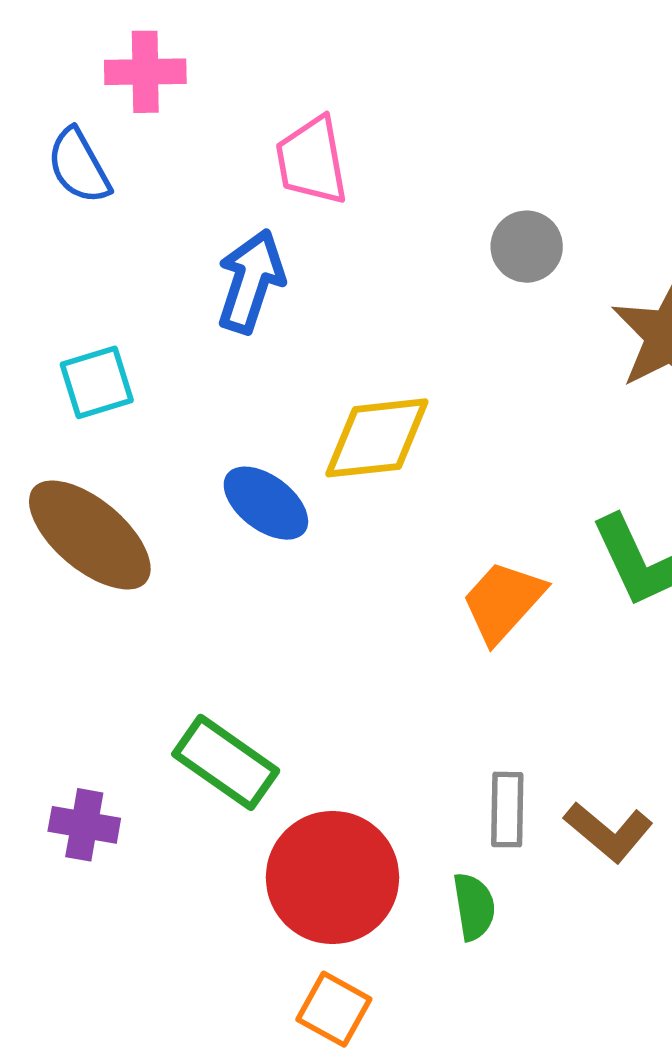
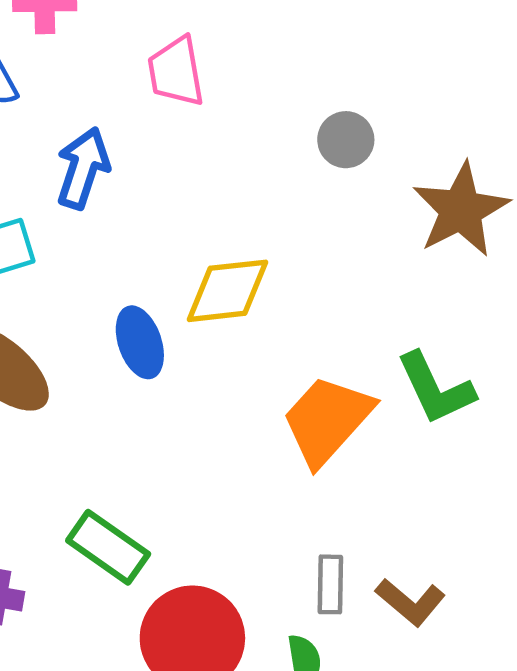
blue arrow: (251, 281) -> (83, 168), moved
blue ellipse: (266, 503) -> (140, 342), turned 34
orange trapezoid: (503, 602) -> (327, 420), size x1.4

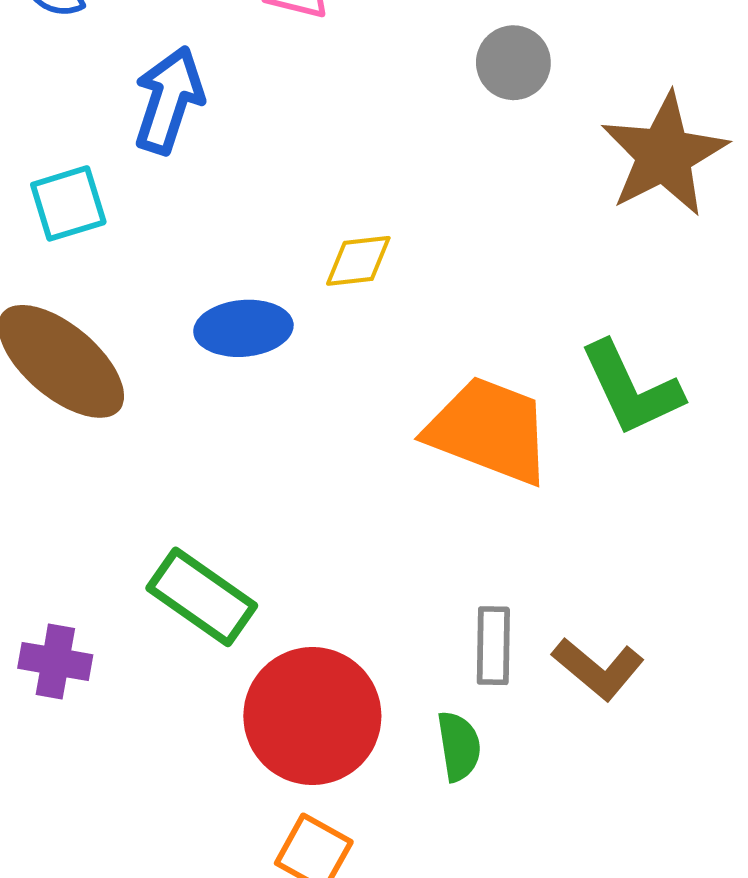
yellow diamond: (227, 291) -> (358, 261), size x0.6
blue ellipse: (140, 342) -> (243, 328), turned -76
orange trapezoid: (327, 420) -> (489, 430), turned 69

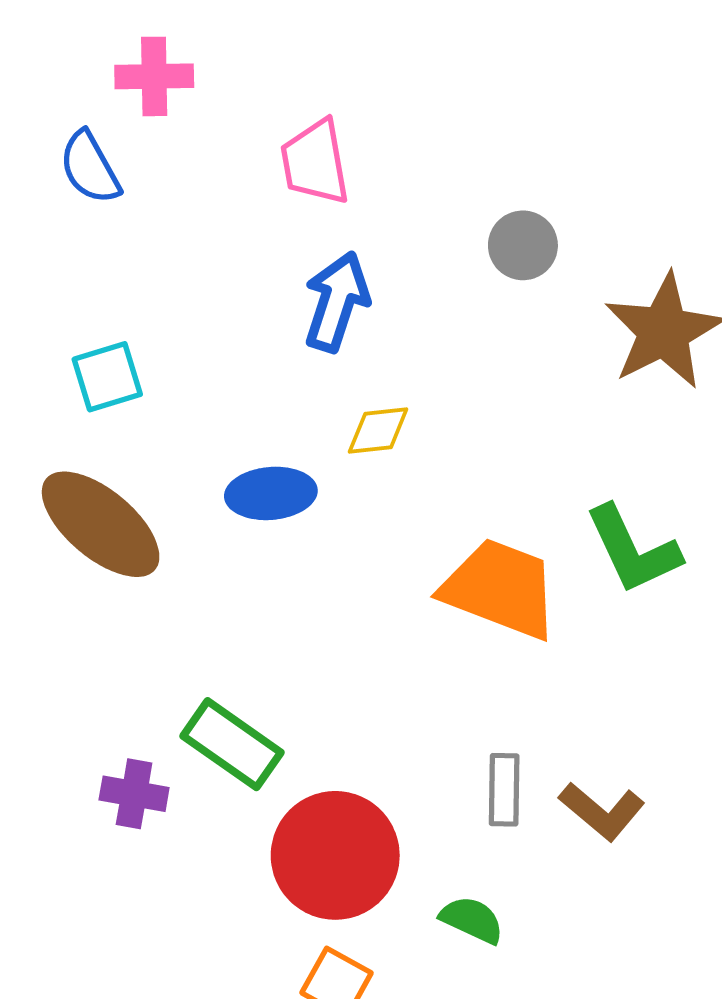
blue arrow: (169, 100) -> (337, 302), moved
purple cross: (55, 661) -> (134, 794), moved
green semicircle: (459, 746) -> (472, 920), moved, turned -56

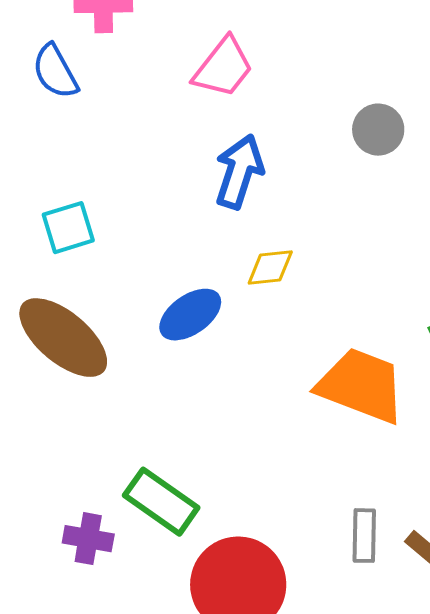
pink trapezoid: (315, 162) -> (223, 68), turned -132
blue ellipse: (271, 493) -> (190, 315), turned -30

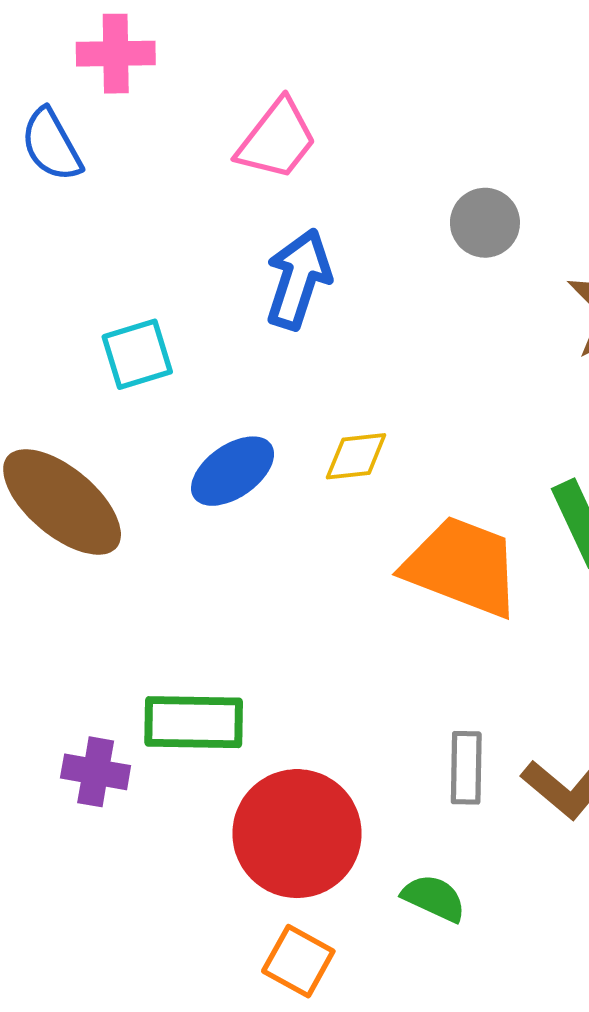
cyan square: (68, 228) -> (137, 354), moved
yellow diamond: (270, 268) -> (356, 456), moved
green rectangle: (161, 502) -> (194, 722), turned -34

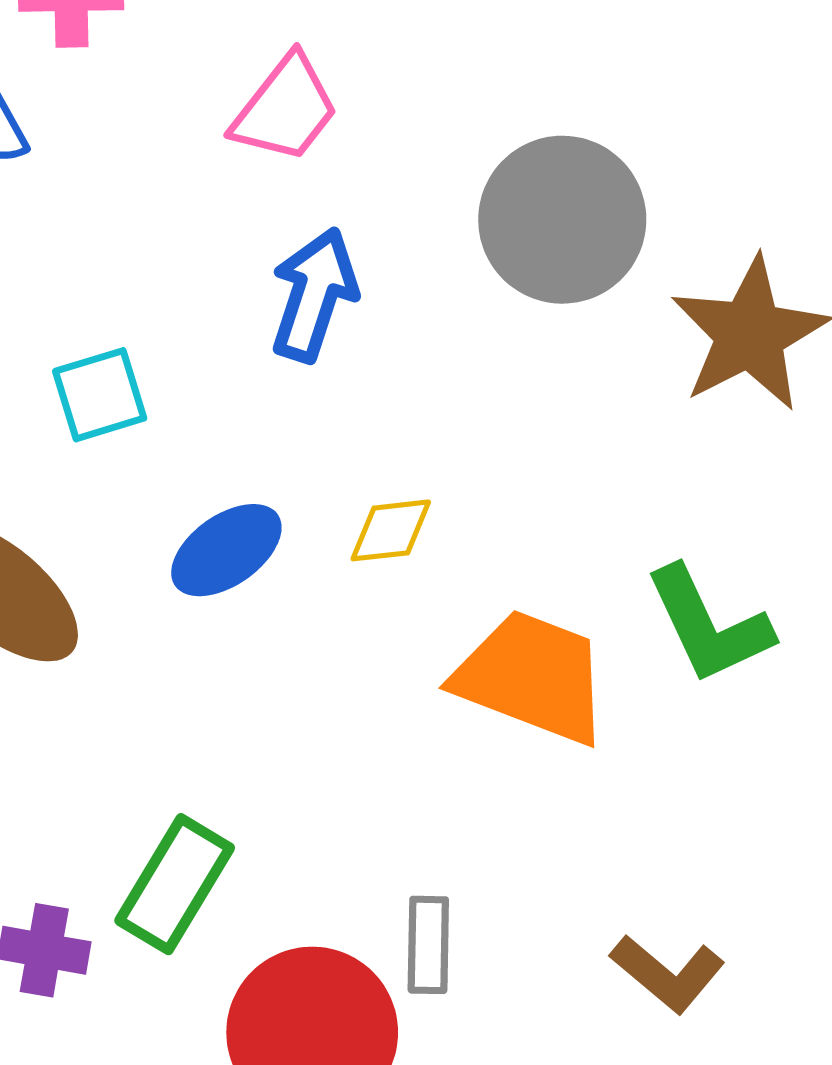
gray circle: (485, 223) -> (562, 220), size x1.8
green rectangle: (194, 722) -> (175, 884), turned -60
gray rectangle: (466, 768) -> (428, 945), moved

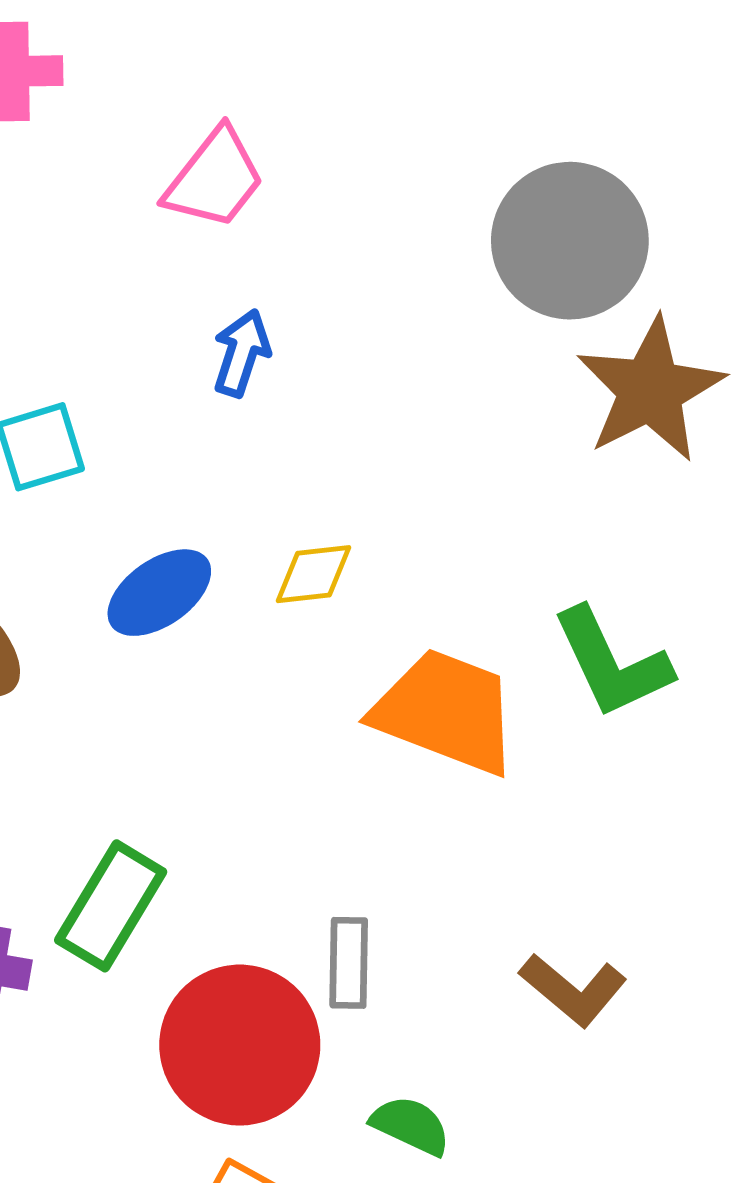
gray circle: (562, 220) -> (570, 241), moved
blue arrow: (314, 295) -> (241, 353), size x0.7

